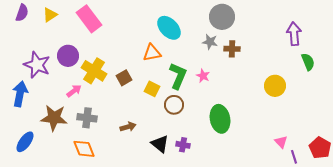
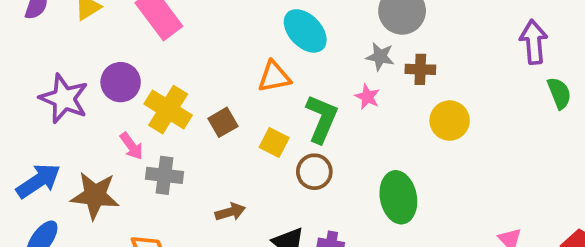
pink star: (203, 76) -> (367, 97), moved
yellow circle: (275, 86) -> (450, 121), moved
pink arrow: (74, 91) -> (132, 146), turned 91
blue arrow: (20, 94) -> (38, 181), moved, turned 45
gray cross: (87, 118) -> (164, 175), moved

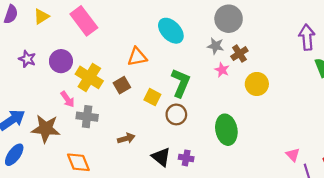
brown cross: (420, 69) -> (239, 54), turned -35
orange triangle: (274, 77) -> (137, 57), moved
pink star: (367, 97) -> (222, 70), moved
purple star: (64, 99) -> (27, 59), moved, size x0.6

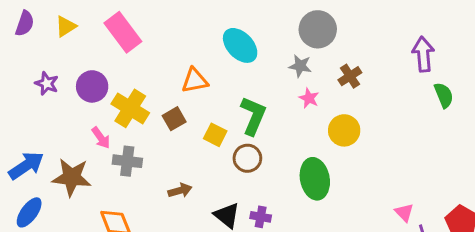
brown cross: (239, 54) -> (350, 76), moved
yellow circle: (257, 84) -> (344, 130), moved

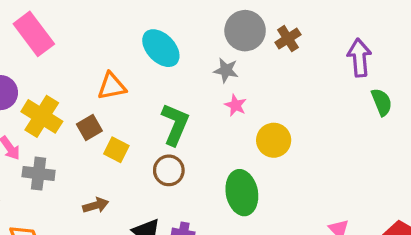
brown cross: (350, 76) -> (288, 39), moved
yellow square: (215, 135) -> (116, 150), moved

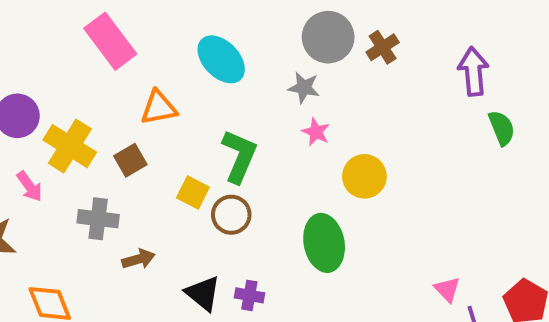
pink rectangle: (34, 34) -> (110, 41), moved
yellow square: (116, 150) -> (193, 192), moved
gray cross: (39, 174) -> (98, 219), moved

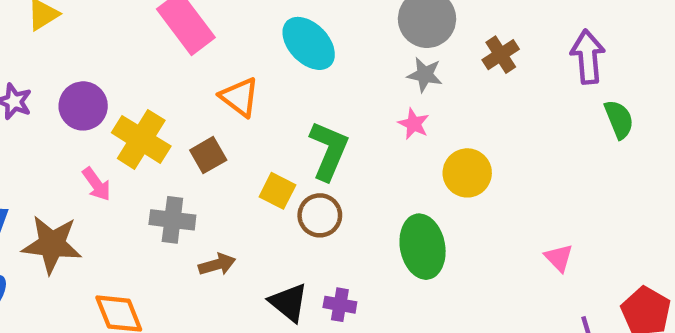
brown cross: (383, 47) -> (501, 55), moved
gray star: (304, 88) -> (425, 75), moved
orange triangle: (159, 108) -> (239, 97), turned 48
pink triangle: (447, 289) -> (559, 258), moved

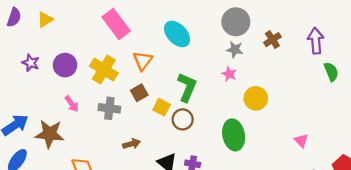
orange triangle: (239, 97) -> (143, 61), turned 30
yellow cross: (141, 139) -> (104, 69), moved
brown square: (208, 155) -> (139, 93), moved
gray cross: (172, 220) -> (109, 108), moved

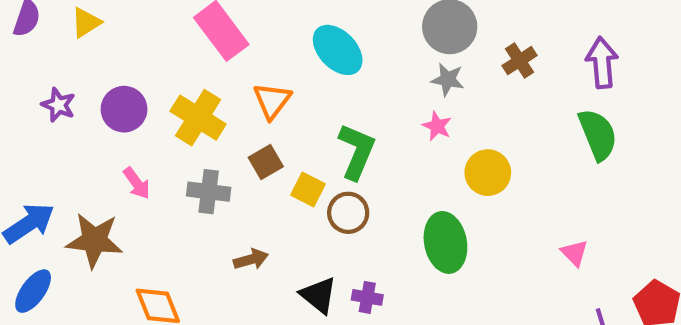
green semicircle: (331, 72) -> (598, 135), moved, size x1.4

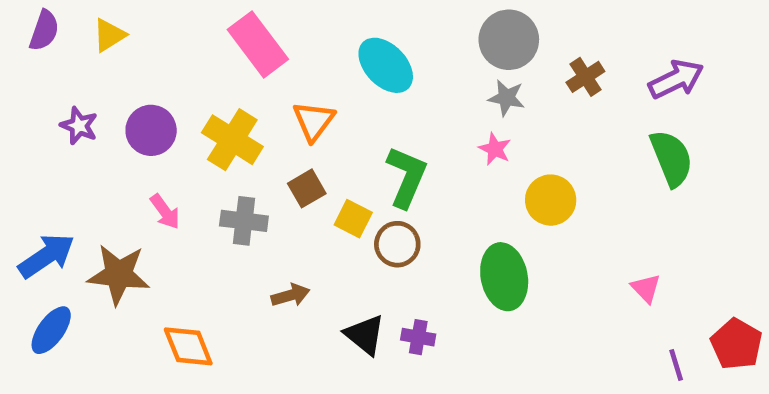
purple arrow: (602, 63) -> (676, 79), turned 69

